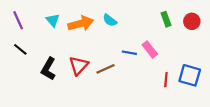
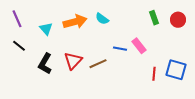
cyan triangle: (53, 20) -> (46, 29), moved

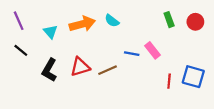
red triangle: (73, 61) -> (80, 67), turned 30

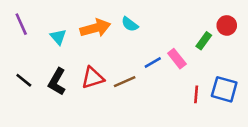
green rectangle: (169, 20) -> (204, 41), moved, turned 56
black line: (21, 50) -> (24, 80), moved
blue line: (132, 54) -> (153, 62), turned -40

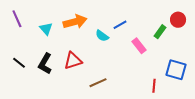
cyan semicircle: (130, 24) -> (102, 36), moved
blue line: (153, 62) -> (120, 25), moved
brown line: (125, 82) -> (98, 83), moved
red line: (196, 94) -> (154, 86), moved

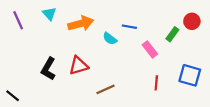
blue line: (120, 25) -> (129, 27), turned 40
cyan triangle: (46, 29) -> (49, 14), moved
black line: (19, 63) -> (13, 96), moved
red line: (154, 86) -> (156, 83), moved

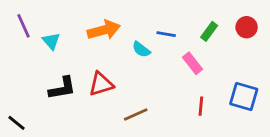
cyan triangle: (49, 14) -> (51, 41), moved
green rectangle: (172, 34) -> (209, 31), moved
black L-shape: (48, 69) -> (62, 88), turned -130

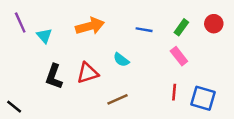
cyan semicircle: (141, 49) -> (121, 60), moved
pink rectangle: (193, 63) -> (179, 56), moved
black L-shape: (62, 88) -> (54, 77), turned 120
blue square: (244, 96) -> (203, 98), moved

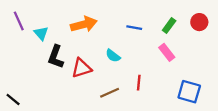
black L-shape: (54, 77) -> (56, 57), moved
red line: (174, 92) -> (139, 83), moved

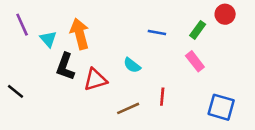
red circle: (199, 22) -> (225, 14), moved
orange arrow: (84, 24) -> (80, 34), moved, turned -90
black line: (13, 99) -> (16, 91), moved

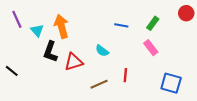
red circle: (225, 14) -> (186, 13), moved

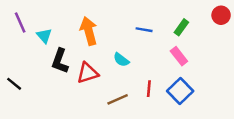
orange arrow: (61, 26) -> (89, 31), moved
blue square: (171, 83) -> (180, 91), moved, turned 30

